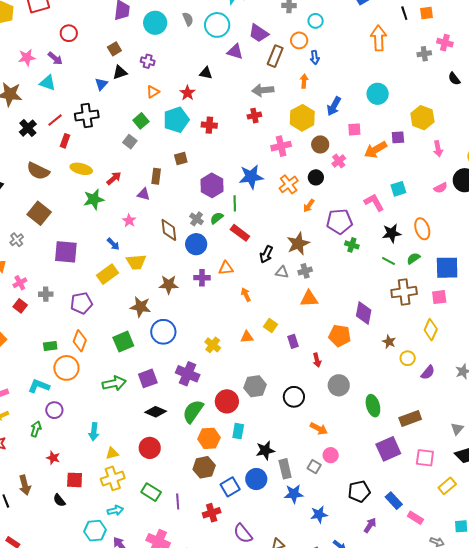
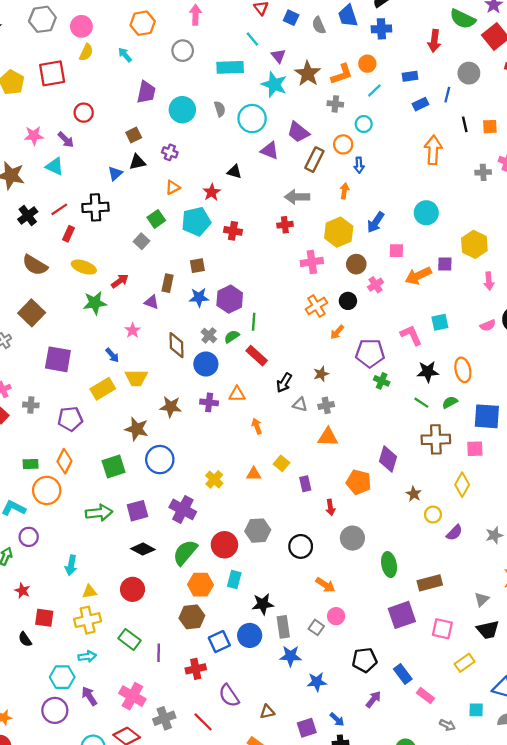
blue star: (251, 177) -> (199, 297), moved, size x0.7
brown star: (298, 244) -> (321, 374), size x0.6

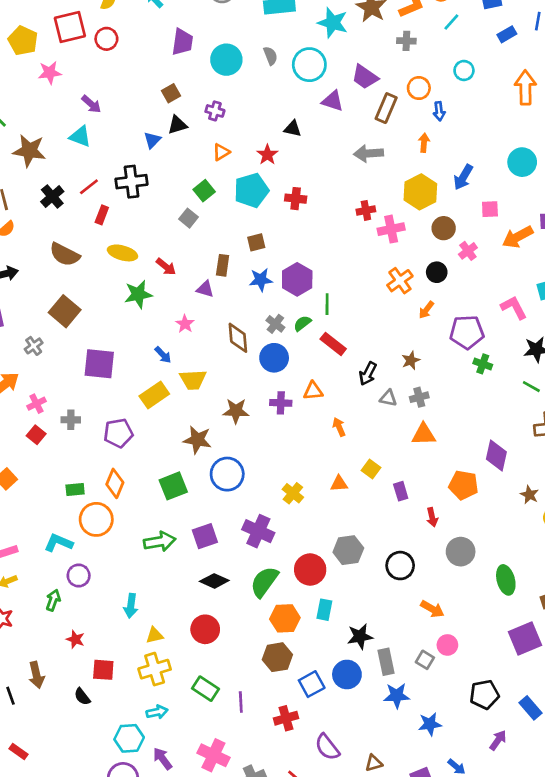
red circle: (84, 113) -> (106, 39), moved
cyan circle: (364, 124) -> (464, 70), moved
pink star: (34, 136) -> (50, 73), moved
red cross: (285, 225) -> (366, 210), moved
red arrow: (120, 281) -> (166, 267), turned 78

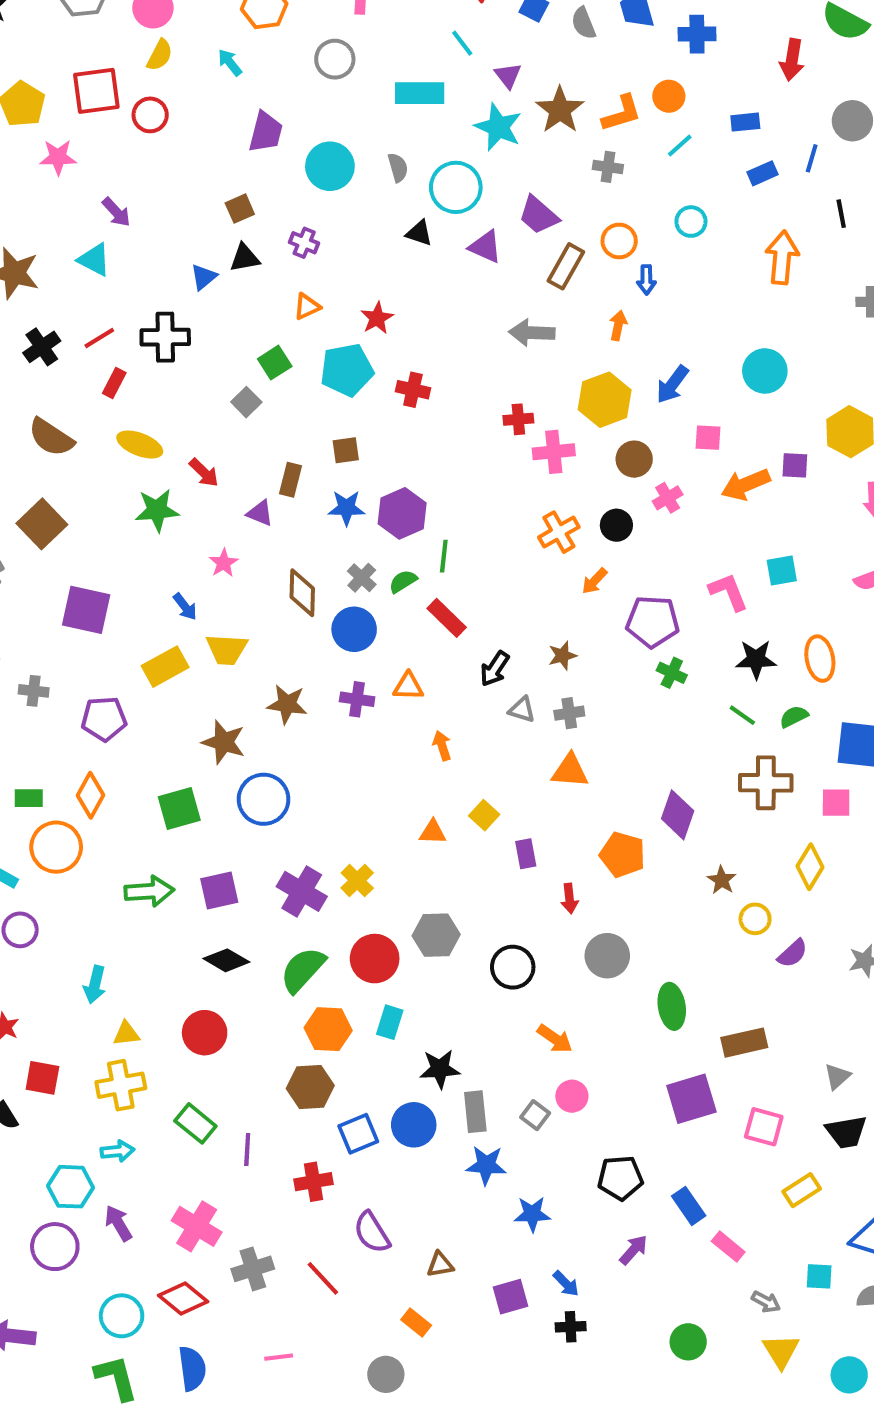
black triangle: (293, 129) -> (419, 233), moved
yellow cross: (293, 493) -> (357, 880), moved

